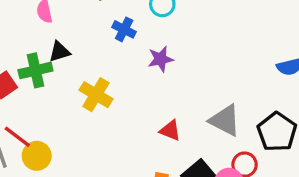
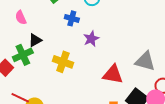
purple star: (161, 59) -> (91, 39), moved
red triangle: (170, 130) -> (113, 74), size x1.5

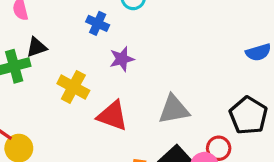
gray triangle: (145, 61) -> (174, 109), moved, turned -35
red triangle: (113, 74) -> (113, 116), moved

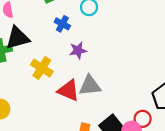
black triangle: (37, 47) -> (18, 38), size x1.6
gray triangle: (174, 109) -> (90, 86), moved

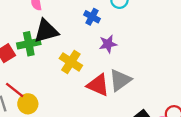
gray triangle: (90, 86) -> (120, 80), turned -30

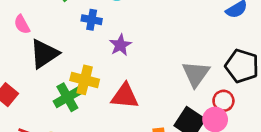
green cross: (29, 44) -> (67, 97), moved
gray triangle: (120, 80) -> (196, 74), moved

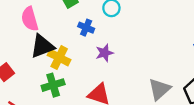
pink semicircle: (22, 24) -> (30, 19), size x1.5
yellow cross: (85, 80) -> (59, 58), moved

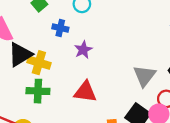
green cross: (53, 85) -> (38, 91), turned 30

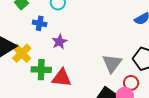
yellow cross: (39, 63) -> (22, 53), turned 30
green cross: (38, 91) -> (41, 70), moved

